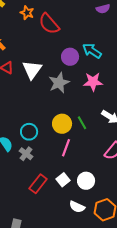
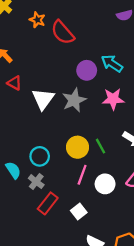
white triangle: (32, 70) -> (43, 99), moved
white circle: (86, 181) -> (105, 184), moved
red rectangle: (38, 184) -> (48, 203), moved

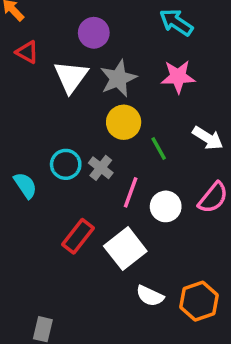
purple circle: (87, 70) -> (94, 33), moved
yellow circle: (78, 147) -> (124, 122), moved
gray cross: (36, 182) -> (101, 168), moved
white square: (79, 211) -> (125, 249), size x1.6

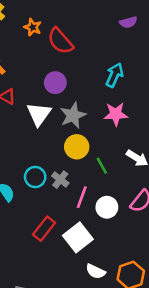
cyan arrow: (176, 22) -> (114, 75), turned 80

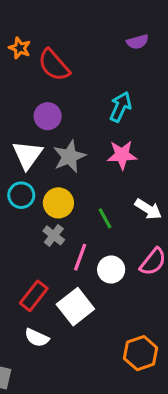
yellow circle: (77, 147) -> (58, 203), moved
cyan circle: (35, 177) -> (21, 195), moved
white semicircle: (96, 271) -> (37, 338), moved

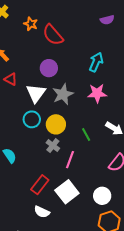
white circle: (111, 270) -> (102, 196), moved

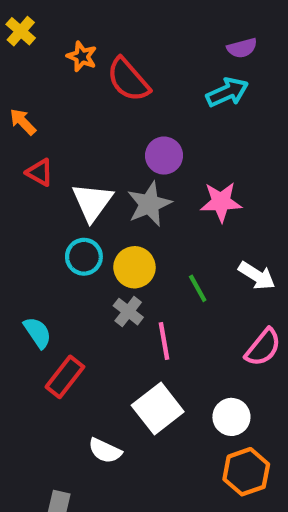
cyan arrow: (96, 62) -> (227, 92), moved, turned 42
purple circle: (49, 68) -> (164, 156), moved
pink line: (70, 160) -> (164, 341), turned -30
red rectangle: (40, 185) -> (65, 377), moved

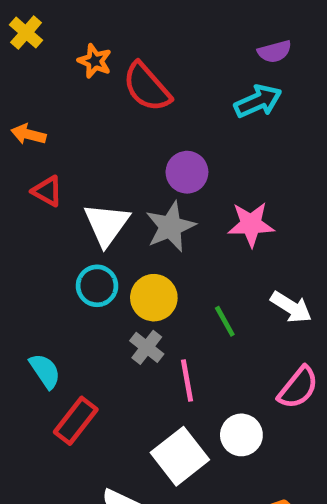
orange arrow: (23, 122) -> (28, 134), turned -32
white circle: (231, 417) -> (241, 435), moved

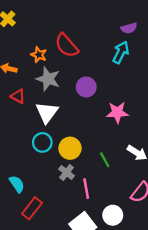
orange star: (95, 61) -> (39, 55), moved
cyan arrow: (258, 101) -> (121, 52), turned -40
gray star: (170, 227) -> (48, 79), moved, turned -30

